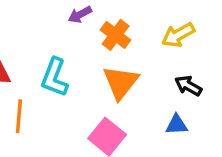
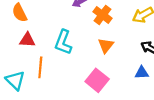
orange triangle: (121, 82) -> (106, 45), size x0.7

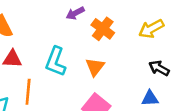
orange triangle: (106, 45) -> (95, 67), moved

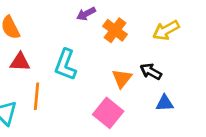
orange triangle: (95, 67) -> (122, 78), moved
black arrow: (159, 68) -> (151, 72), moved

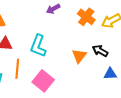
orange cross: (115, 30) -> (86, 17), moved
pink square: (108, 113) -> (43, 81), moved

